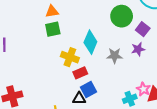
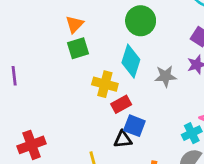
orange triangle: (52, 11) -> (75, 24), turned -32
green circle: (122, 16) -> (141, 21), moved
blue square: (89, 89) -> (134, 126), turned -35

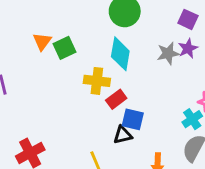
orange triangle: (75, 24) -> (42, 41), moved
gray star: (165, 76) -> (168, 53), moved

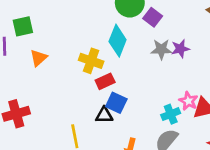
purple square: (188, 19) -> (153, 17), moved
orange triangle: (42, 41) -> (38, 58), moved
green square: (65, 48) -> (23, 26), moved

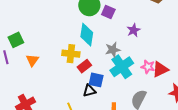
gray star: (161, 49) -> (113, 50), moved
cyan cross: (171, 114) -> (122, 67), moved, size x1.6

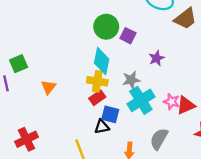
yellow cross: (71, 54) -> (97, 81), moved
orange triangle: (32, 60) -> (48, 87), moved

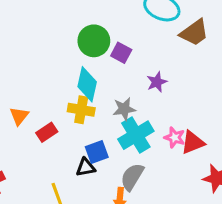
red rectangle: (97, 98) -> (47, 132), moved
blue square: (110, 114) -> (97, 152), turned -36
gray semicircle: (159, 139) -> (132, 177), moved

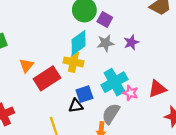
cyan diamond: (87, 84) -> (79, 43), turned 40
gray star: (124, 109) -> (105, 43), moved
red rectangle: (47, 132) -> (47, 78), size x1.6
pink star: (175, 137) -> (130, 93), moved

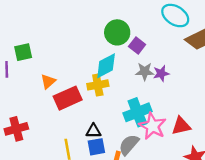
gray star: (105, 43) -> (145, 71), moved
yellow cross: (73, 62) -> (98, 85), turned -30
pink star: (130, 93) -> (153, 126), size x1.6
blue square: (84, 94) -> (96, 147), moved

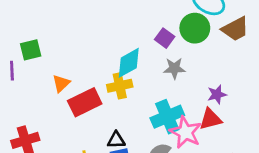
green circle: (117, 32) -> (195, 28), moved
purple star: (161, 73) -> (217, 94), moved
red triangle: (181, 126) -> (210, 119), moved

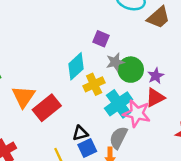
green circle: (195, 28) -> (131, 70), moved
orange triangle: (61, 83) -> (23, 97), size x1.5
yellow cross: (120, 86) -> (94, 84), moved

